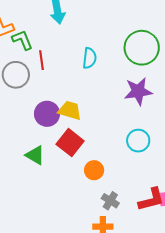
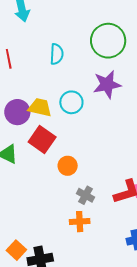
cyan circle: (138, 141) -> (71, 102), moved

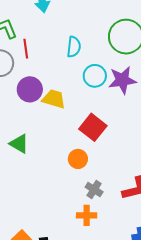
cyan circle: (71, 102) -> (95, 76), moved
purple circle: (17, 112) -> (30, 89), moved
red square: (42, 139) -> (93, 127), moved

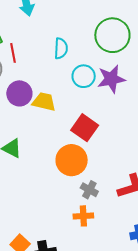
orange circle: (78, 159) -> (72, 160), size x1.6

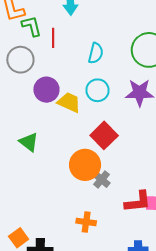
red line: (13, 53) -> (53, 38), moved
cyan circle: (84, 76) -> (97, 90), moved
gray cross: (89, 190) -> (102, 179), moved

